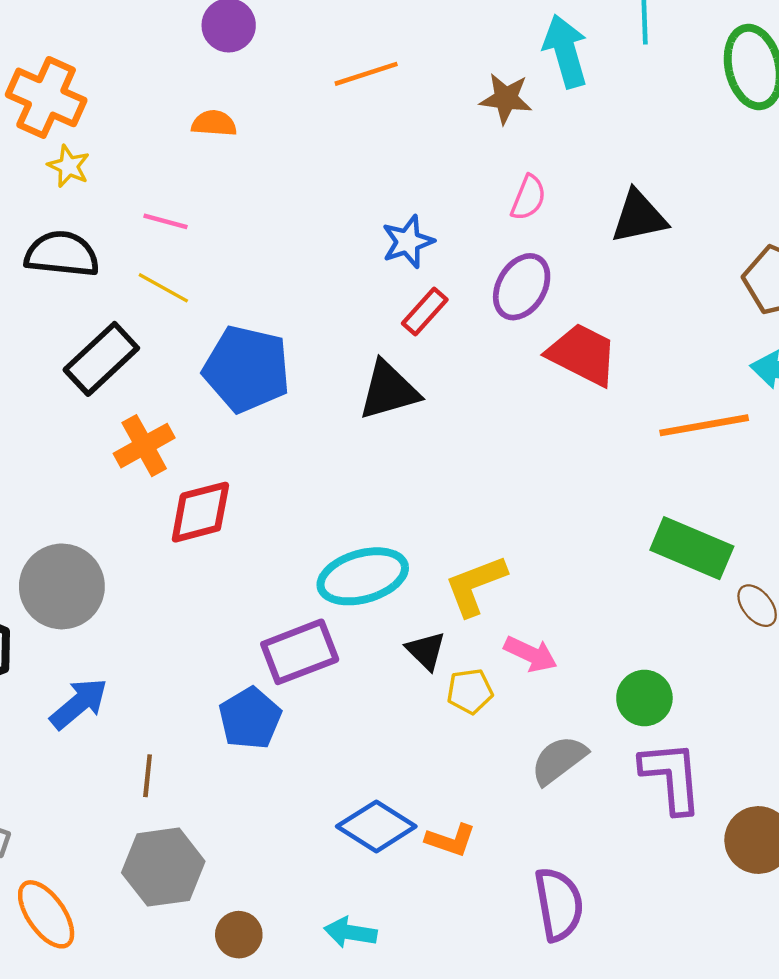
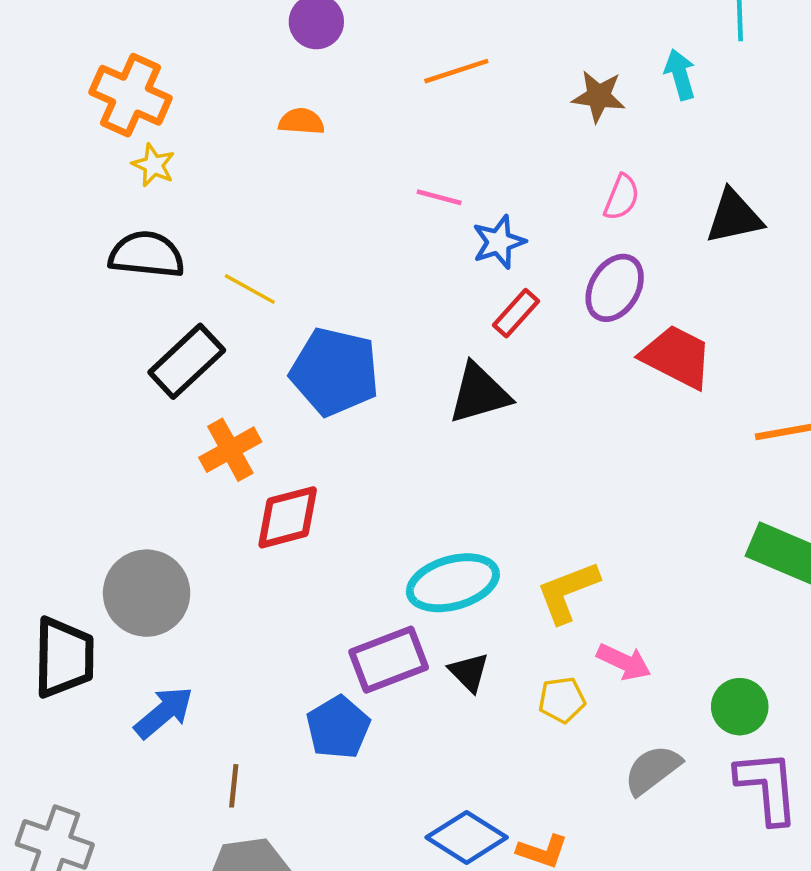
cyan arrow: (566, 51) -> (680, 74), moved, size x0.7
pink line: (166, 221) -> (439, 197), moved
black triangle: (426, 651) -> (469, 672), moved

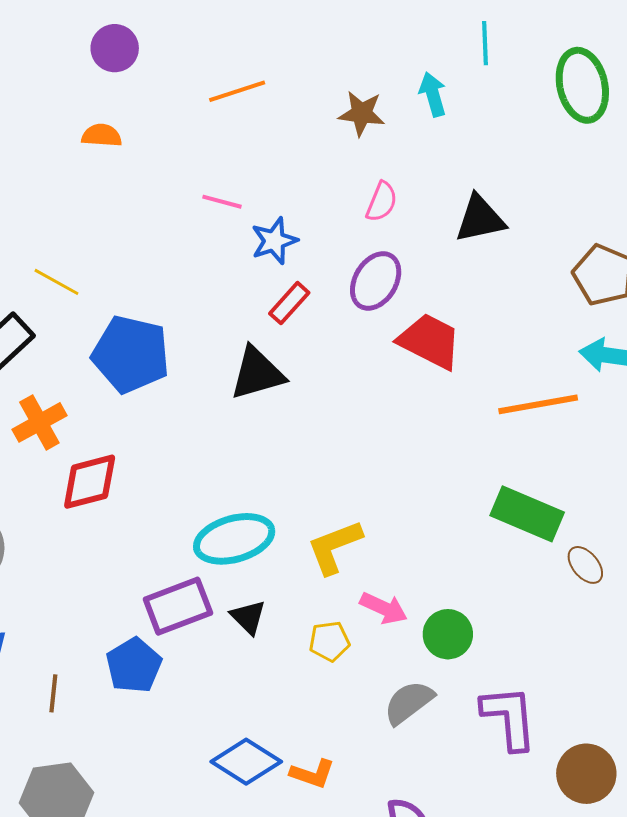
green circle: (740, 707) -> (448, 634), moved
brown line: (234, 786) -> (53, 693), moved

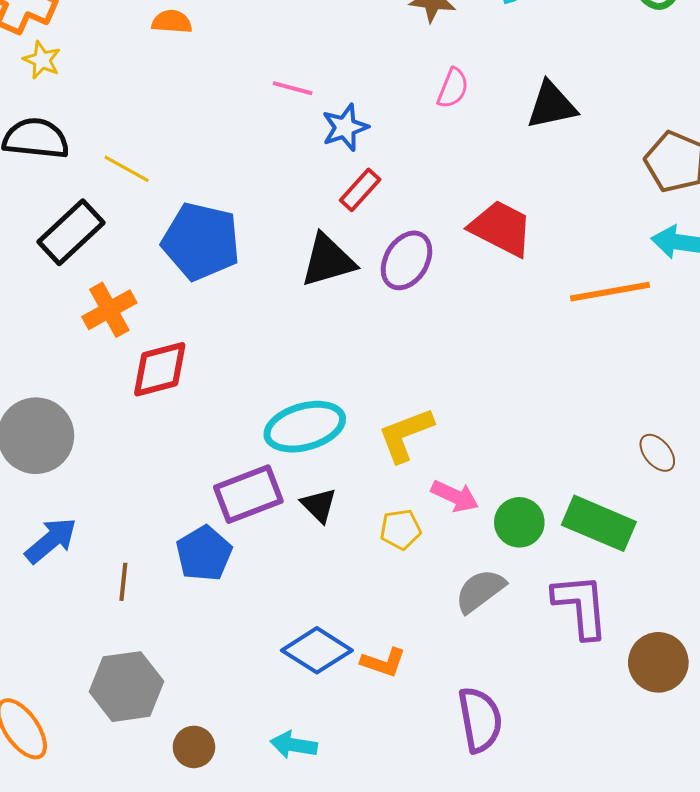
purple ellipse: (376, 281) -> (406, 260), moved
green rectangle: (527, 514) -> (599, 523), moved

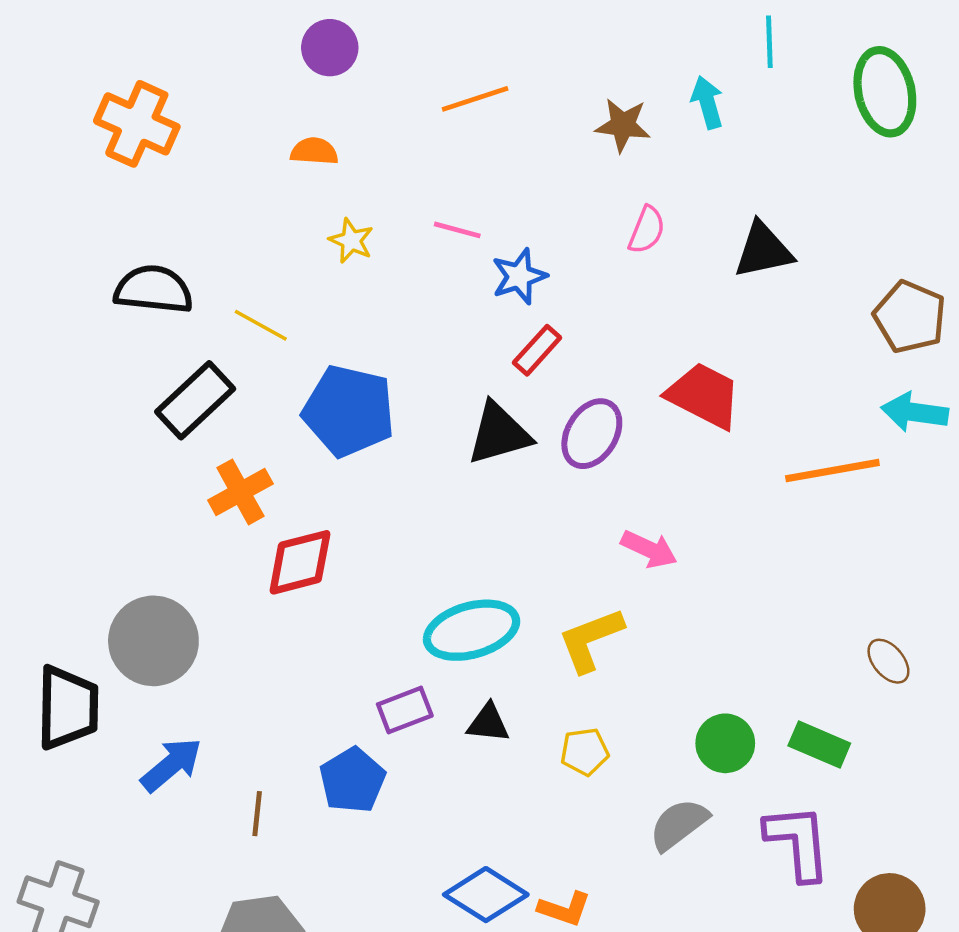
yellow star: (42, 60) -> (351, 241), moved
purple rectangle: (248, 494) -> (405, 710), size x0.7
pink arrow: (455, 496) -> (649, 549), moved
black triangle: (319, 505) -> (488, 723), turned -39
green rectangle: (599, 523) -> (819, 745), size x0.7

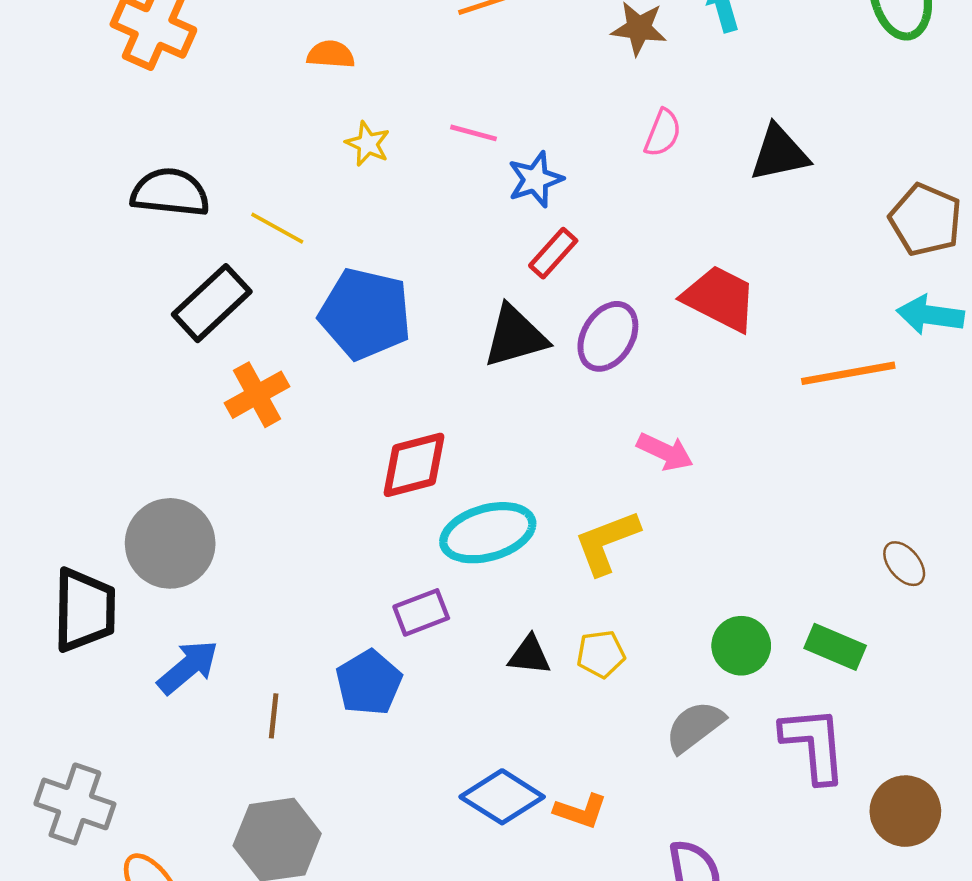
red diamond: (300, 562) -> (414, 465), moved
black triangle: (488, 723) -> (529, 655), moved

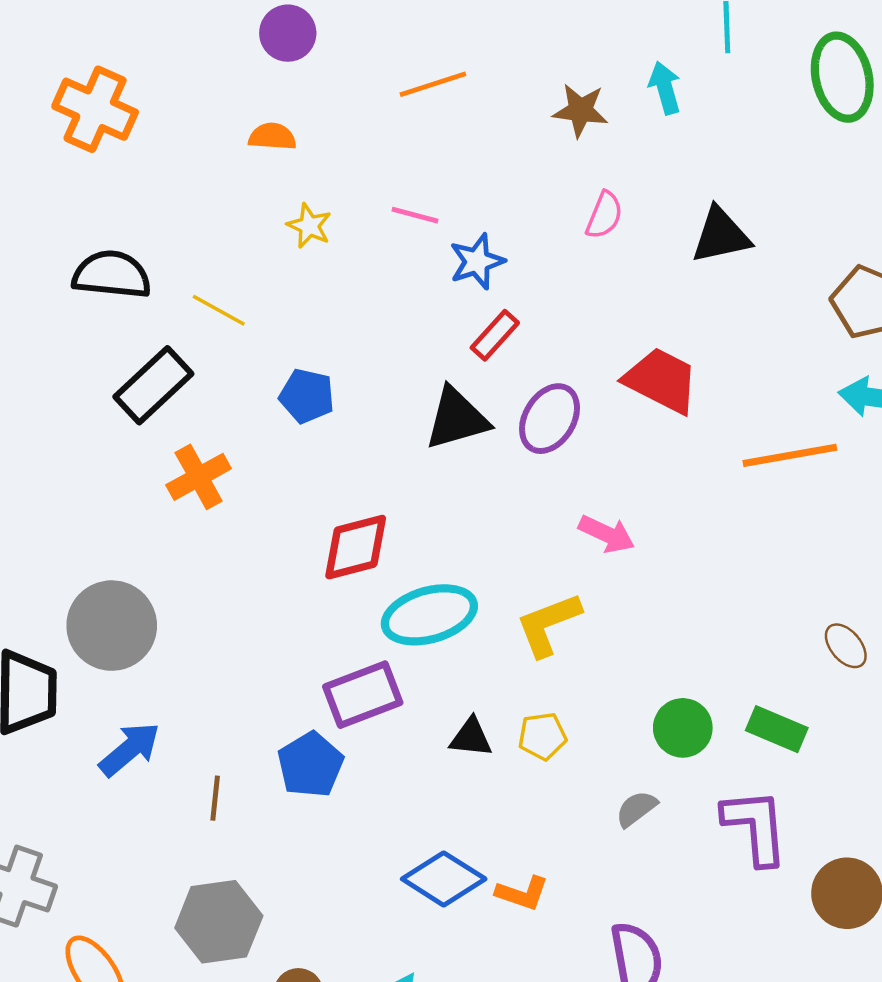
blue pentagon: (365, 314) -> (307, 396), size x0.6
purple rectangle: (421, 612) -> (363, 695), size x1.4
gray semicircle: (695, 727) -> (636, 809), size x0.7

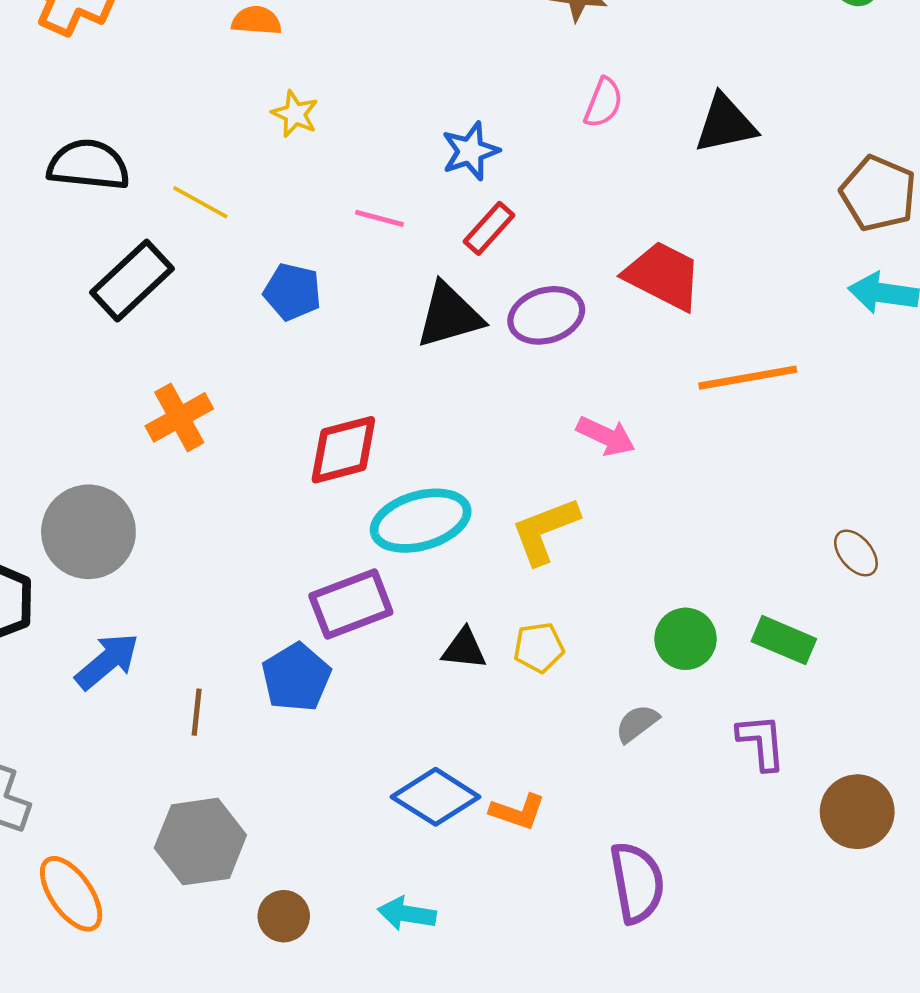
pink line: (415, 215) -> (380, 218), moved
purple ellipse: (550, 419) -> (546, 315), turned 42
orange line: (790, 455) -> (748, 378), moved
orange cross: (199, 477) -> (179, 417), moved
purple L-shape: (755, 827) -> (761, 742), size x0.7

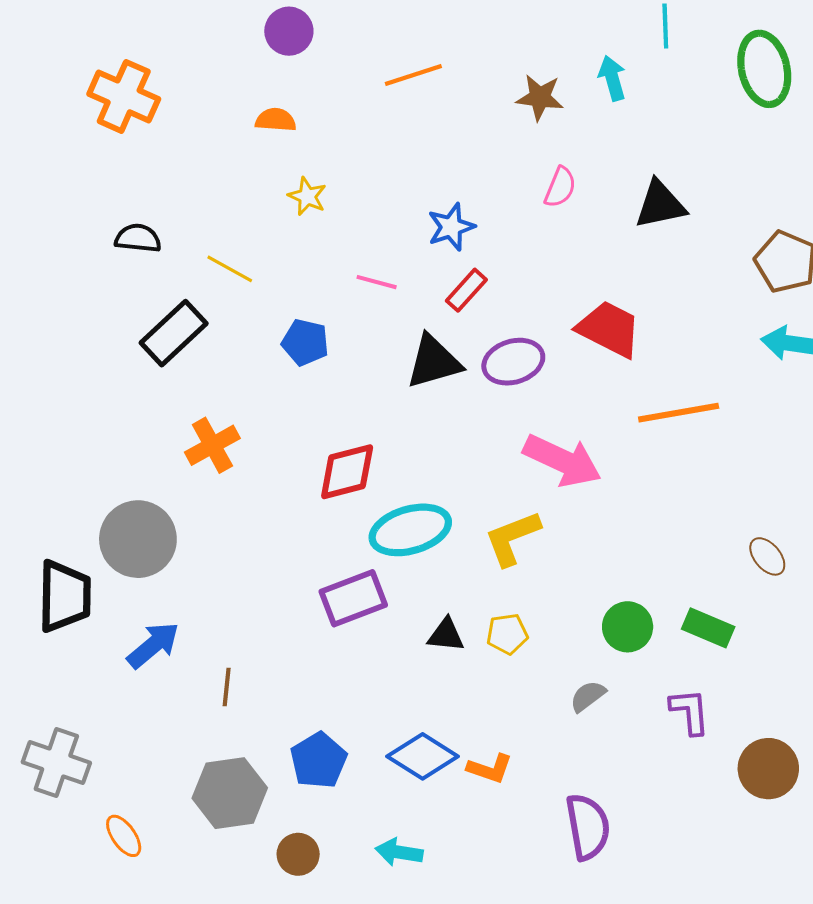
black semicircle: (88, 165) -> (138, 238), size x0.7
pink arrow: (606, 436) -> (562, 461), size x1.6
blue pentagon: (296, 677) -> (318, 760), moved
orange ellipse: (71, 894) -> (124, 836), size x0.7

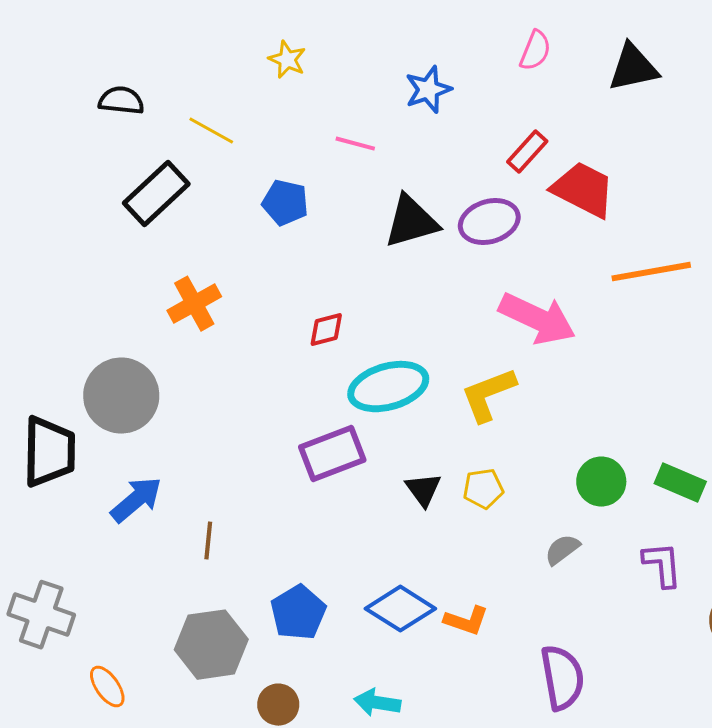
red rectangle: (466, 290) -> (527, 152), moved
red diamond: (347, 472) -> (326, 330), size x0.6
black triangle: (446, 635) -> (423, 490), turned 48

